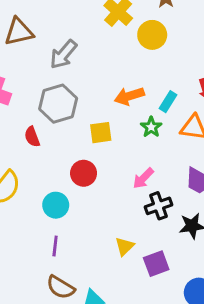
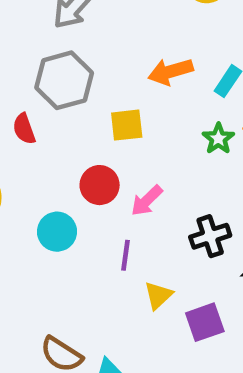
green star: (151, 127) -> (218, 139), moved
pink arrow: (143, 178) -> (147, 201), moved
purple line: (55, 246) -> (126, 255), moved

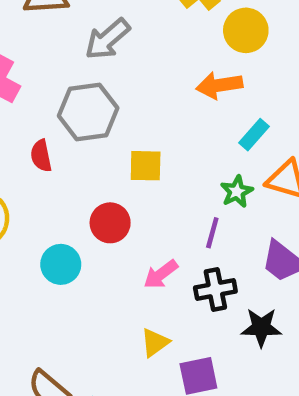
orange arrow: (170, 72) -> (219, 85), moved
pink arrow: (147, 201) -> (161, 274), moved
purple line: (126, 255) -> (212, 233), moved

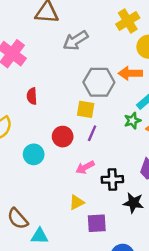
gray hexagon: (88, 112) -> (99, 82), moved
green star: (237, 192) -> (132, 121), moved
purple line: (212, 233) -> (92, 133), moved

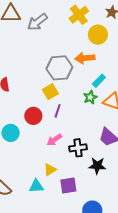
gray arrow: (76, 40) -> (37, 22), moved
yellow square: (86, 109) -> (50, 92), turned -35
cyan triangle: (39, 236) -> (36, 186), moved

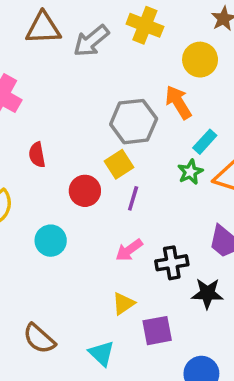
yellow cross: (79, 15) -> (145, 25), moved, turned -30
orange arrow: (85, 58) -> (178, 102), turned 66
red circle: (33, 116) -> (85, 191), moved
cyan triangle: (36, 186) -> (102, 353), moved, turned 49

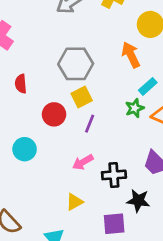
gray hexagon: (134, 122) -> (76, 64), moved
purple square: (157, 331) -> (114, 224), moved

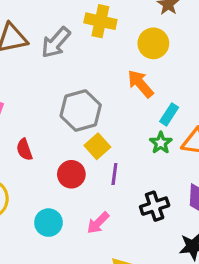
pink arrow: (83, 162) -> (98, 223), moved
black cross: (114, 175) -> (155, 206), moved

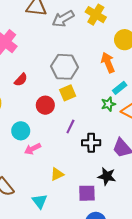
red semicircle: (24, 150) -> (21, 80), turned -136
purple line: (114, 174) -> (70, 126), moved
pink arrow: (98, 223) -> (33, 149), moved

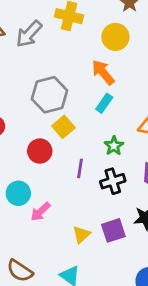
cyan rectangle: (120, 88) -> (104, 103), moved
green star: (108, 104) -> (114, 146), moved
purple square: (87, 193) -> (113, 230), moved

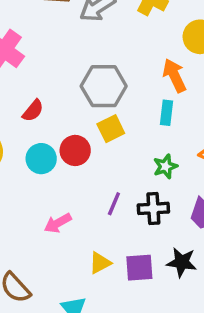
cyan rectangle: (104, 103) -> (167, 113), turned -42
purple line: (80, 168) -> (114, 204), moved
cyan circle: (18, 193) -> (41, 159), moved

